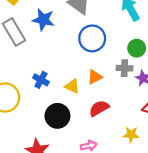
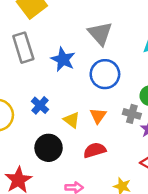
blue star: (43, 20) -> (63, 59), moved
orange triangle: (95, 77) -> (98, 116), turned -42

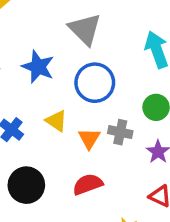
gray cross: (132, 114) -> (120, 132), moved
yellow triangle: (72, 120) -> (56, 121), moved

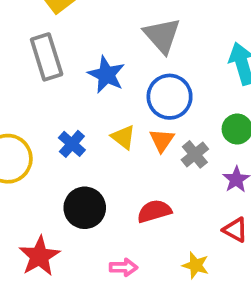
gray cross: (120, 132) -> (195, 154), turned 35
orange triangle: (89, 138) -> (162, 140), moved

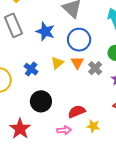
yellow triangle: (123, 137) -> (57, 63), turned 48
red semicircle: (154, 211) -> (77, 112), moved
yellow star: (196, 265) -> (93, 126), moved

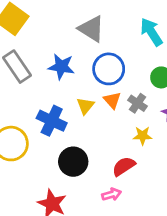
blue cross: (31, 69) -> (52, 121), size x1.5
yellow star: (93, 126) -> (143, 136), moved

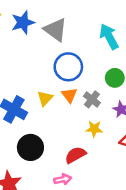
blue star: (61, 67) -> (23, 22), moved, turned -30

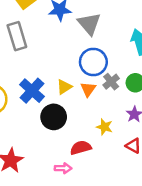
gray cross: (92, 99) -> (111, 82), moved
black circle: (30, 147) -> (54, 117), moved

